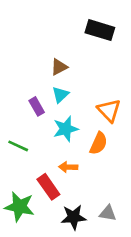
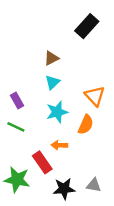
black rectangle: (100, 30) -> (87, 26), turned -65
purple rectangle: (37, 106) -> (17, 101), moved

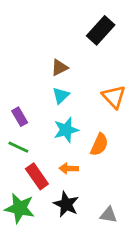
orange triangle: (95, 96) -> (114, 97), moved
red rectangle: (42, 162) -> (37, 176), moved
black star: (64, 189) -> (66, 204), moved, turned 30

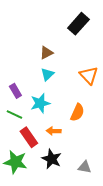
cyan star: (66, 130) -> (40, 103), moved

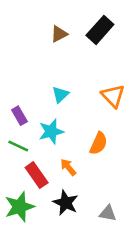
brown triangle: (46, 53) -> (59, 34), moved
orange arrow: (54, 131) -> (68, 167), turned 48
green star: (15, 162) -> (19, 207), turned -30

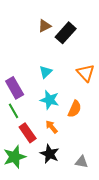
black rectangle: (100, 30) -> (66, 33), moved
purple rectangle: (19, 116) -> (15, 88), size x1.5
cyan star: (51, 132) -> (50, 100), moved, turned 30
green line: (18, 146) -> (14, 111), turned 35

